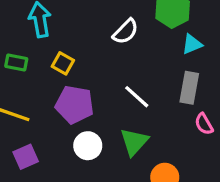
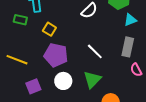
green rectangle: (16, 62) -> (20, 20), moved
purple square: (26, 157) -> (33, 86), moved

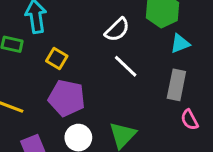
white line: (95, 51) -> (126, 66), moved

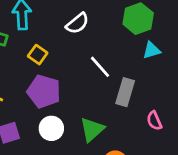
white semicircle: (117, 30) -> (77, 23), moved
gray rectangle: (176, 85) -> (125, 92), moved

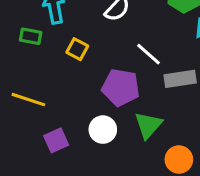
purple pentagon: (44, 91) -> (121, 87), moved
gray rectangle: (125, 92) -> (180, 79), turned 72

